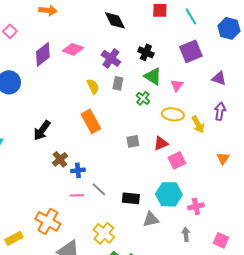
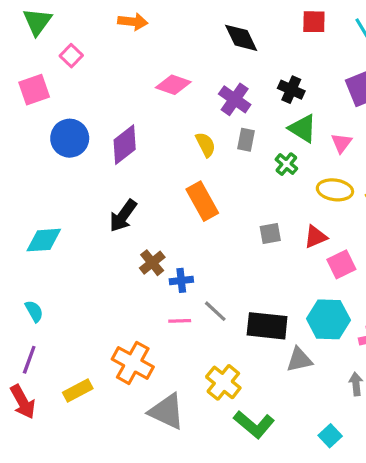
purple diamond: (43, 54) -> (125, 145), moved
black rectangle: (131, 198) -> (267, 326), size x1.4

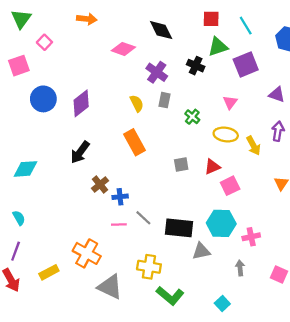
pink diamond: (173, 85) -> (123, 49), moved
green triangle: (303, 128) -> (218, 47), moved, turned -50
yellow cross: (223, 382) -> (149, 267), turned -30

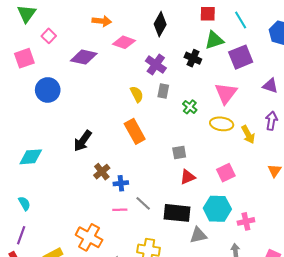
orange arrow: (87, 19) -> (102, 21), moved
black diamond: (161, 30) -> (160, 24), turned 55
pink triangle: (230, 102) -> (226, 93), size x1.6
purple diamond: (81, 103) -> (84, 57), moved, turned 50
red triangle: (212, 167) -> (188, 177), moved

